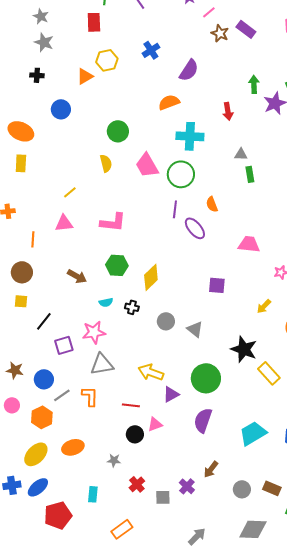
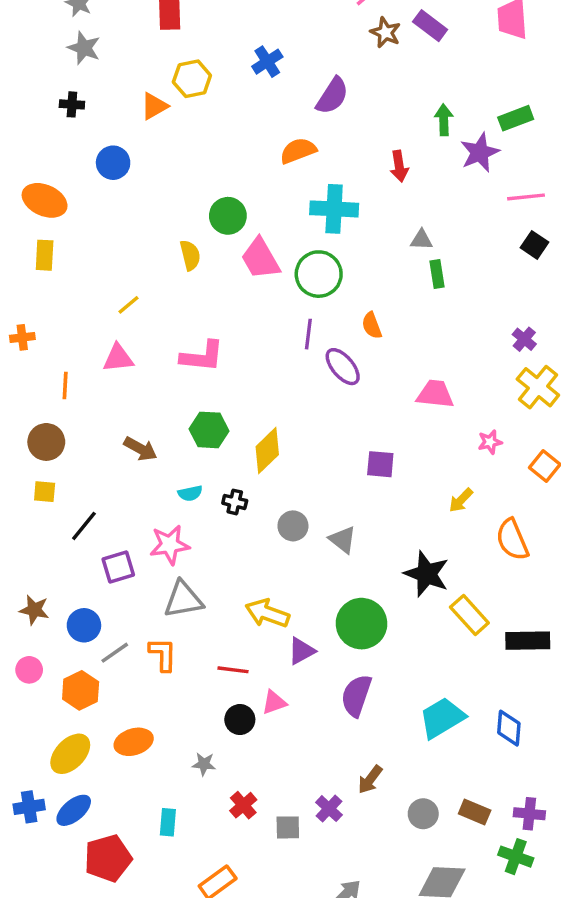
green circle: (118, 131) -> (228, 216), moved

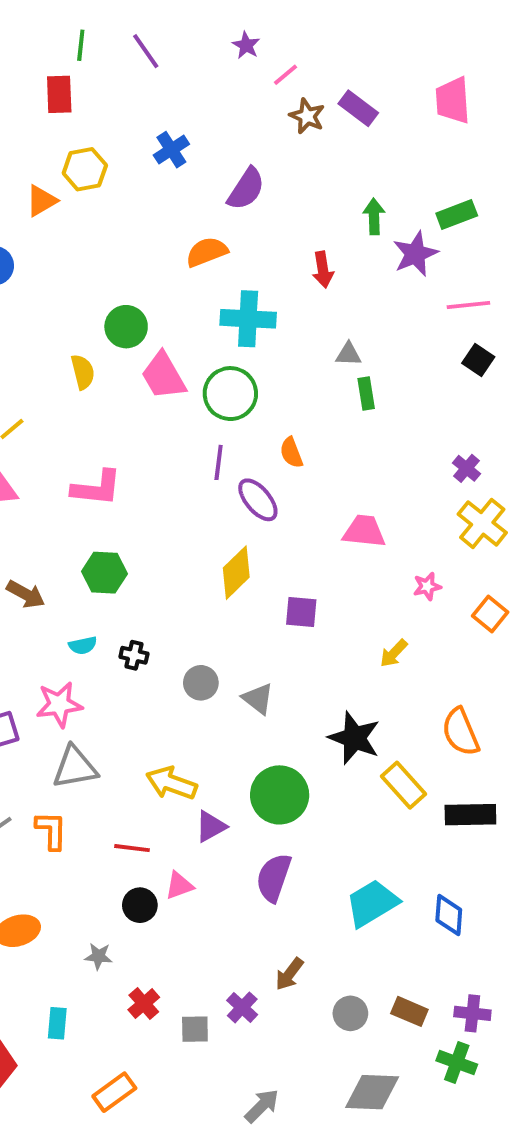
yellow diamond: (267, 451) -> (236, 573), moved
orange semicircle: (512, 540) -> (461, 732), moved

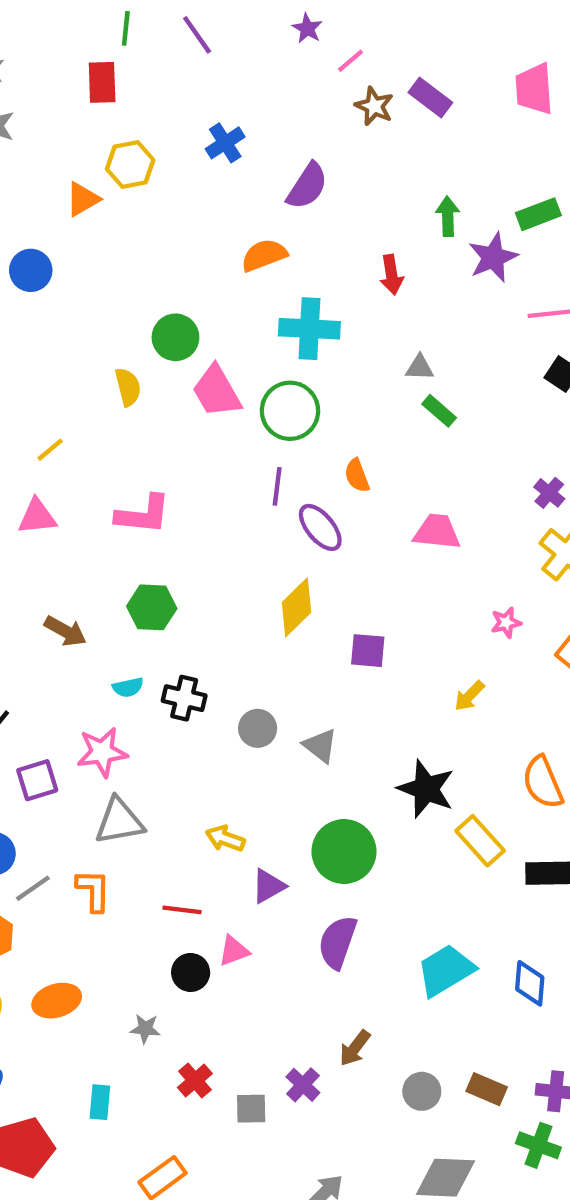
green rectangle: (366, 394) -> (439, 411), turned -40
pink trapezoid: (364, 531) -> (437, 532), moved
black cross: (134, 655) -> (184, 698), size x1.4
yellow arrow: (171, 783) -> (225, 839), size x0.7

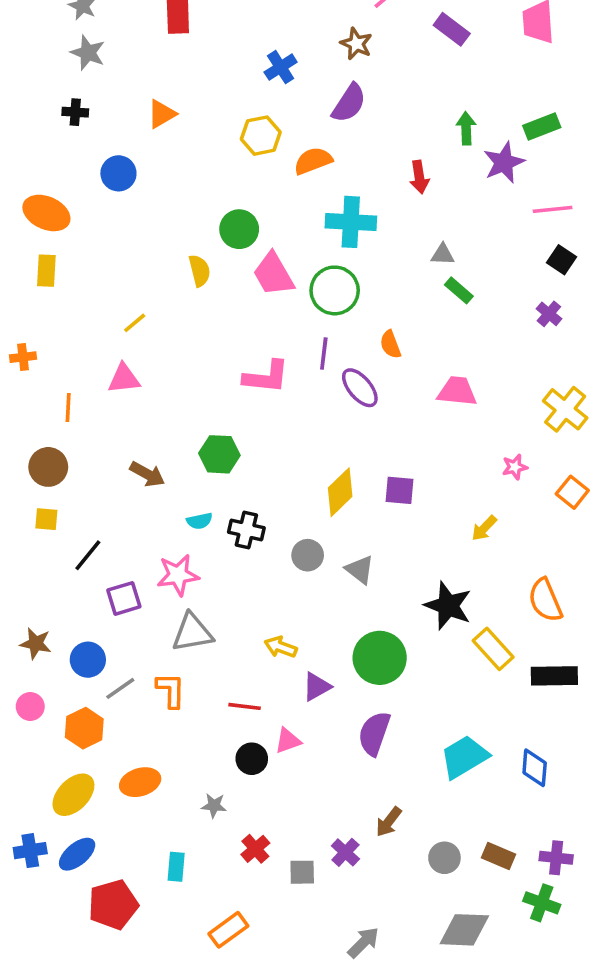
brown star: (374, 106) -> (356, 44), moved
yellow hexagon: (130, 164) -> (261, 136), moved
purple cross: (549, 493) -> (549, 314), moved
pink L-shape: (143, 514) -> (266, 377), moved
yellow diamond: (296, 607) -> (340, 492), moved

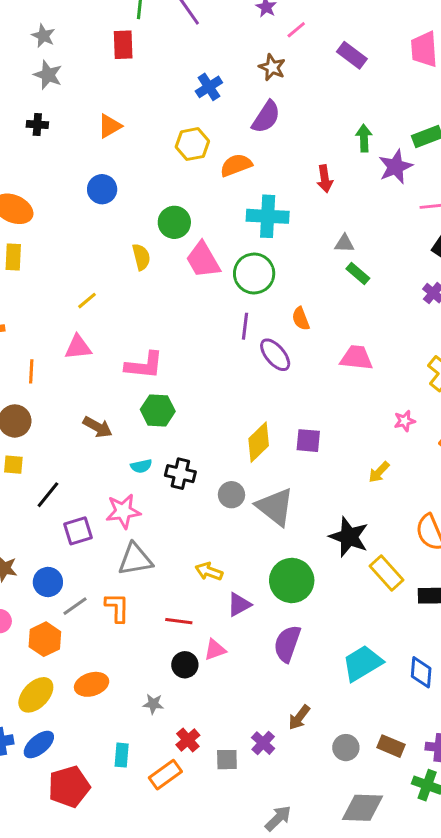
blue circle: (118, 173) -> (102, 189), moved
pink L-shape: (266, 377) -> (144, 365), moved
gray triangle: (360, 570) -> (275, 507), size x1.6
orange rectangle: (228, 930) -> (165, 775), moved

